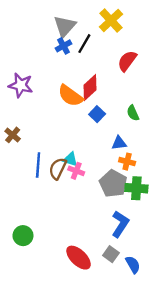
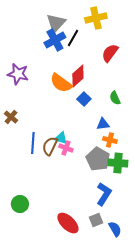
yellow cross: (111, 20) -> (96, 18), turned 30
blue cross: (63, 46) -> (55, 40), size x1.5
gray square: (111, 254) -> (96, 220), turned 32

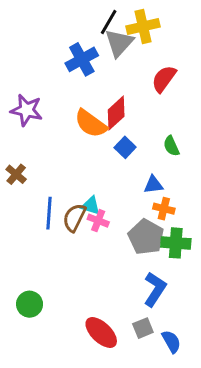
gray triangle: (56, 23) -> (119, 43), moved
black line: (73, 38) -> (109, 22), moved

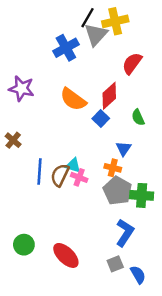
red diamond: (116, 113) -> (109, 96), moved
blue triangle: (153, 185) -> (124, 149), turned -49
orange cross: (164, 209) -> (113, 168), moved
red ellipse: (101, 333) -> (66, 255), moved

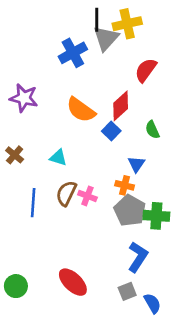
black line: (88, 18) -> (97, 20), turned -30
cyan triangle: (73, 165) -> (58, 158), moved
blue line: (40, 171) -> (33, 203), moved
green circle: (24, 245) -> (16, 286), moved

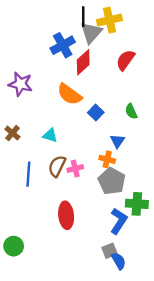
red diamond: (121, 106) -> (83, 62), moved
pink cross: (87, 196) -> (75, 168), turned -35
green cross: (156, 216) -> (137, 204), moved
red ellipse: (73, 282) -> (66, 215), moved, turned 40
blue semicircle: (152, 303) -> (119, 261), moved

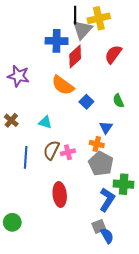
blue cross: (63, 45) -> (57, 41), turned 30

